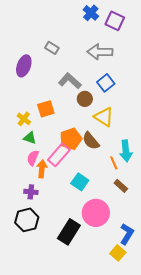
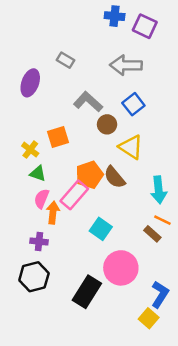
blue cross: (91, 13) -> (115, 16), turned -35
orange line: (114, 163) -> (162, 220), moved, turned -40

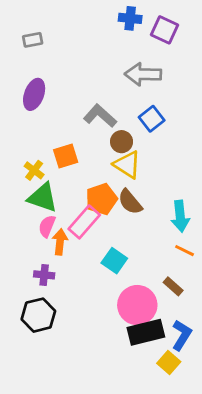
gray rectangle: (65, 60) -> (33, 40), moved, turned -42
yellow triangle: (131, 147) -> (127, 165), moved
green triangle: (38, 173) -> (43, 198), size x1.6
brown rectangle: (152, 234) -> (173, 286), moved
black rectangle: (87, 292) -> (146, 332), moved, turned 44

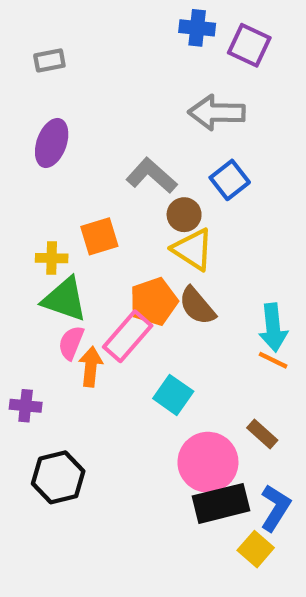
yellow cross: (34, 170) -> (52, 258), turned -36
orange line: (185, 251) -> (273, 360), moved
purple cross: (44, 275) -> (26, 406), moved

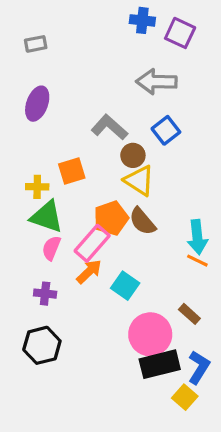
orange arrow: (91, 367) -> (89, 272), moved, turned 40
purple cross: (26, 406) -> (45, 294), moved

